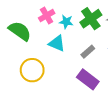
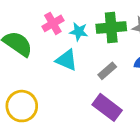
green cross: (91, 19) -> (111, 27), turned 30
yellow circle: (32, 70) -> (22, 106), moved

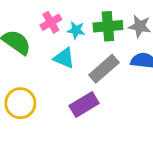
gray rectangle: (107, 71) -> (104, 69), size x1.6
purple rectangle: (107, 107) -> (84, 104), moved, turned -68

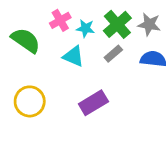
green cross: (108, 26) -> (117, 24), turned -36
gray rectangle: (104, 69) -> (113, 54), moved, size x0.6

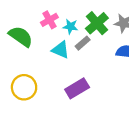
gray rectangle: (113, 54) -> (83, 43), moved

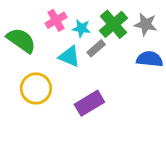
yellow circle: (24, 87) -> (36, 88), moved

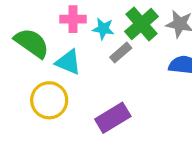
pink cross: (56, 20) -> (73, 19), turned 30
cyan triangle: (69, 56) -> (68, 62), moved

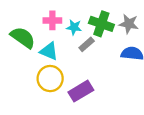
green cross: (141, 24) -> (101, 24), turned -30
yellow circle: (49, 100) -> (50, 79), moved

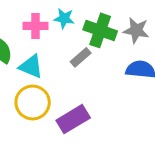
cyan star: (74, 27) -> (64, 18), moved

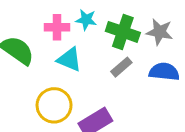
gray rectangle: (81, 57) -> (121, 67), moved
cyan triangle: (31, 66) -> (69, 59), moved

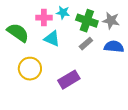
yellow circle: (54, 105) -> (30, 69), moved

